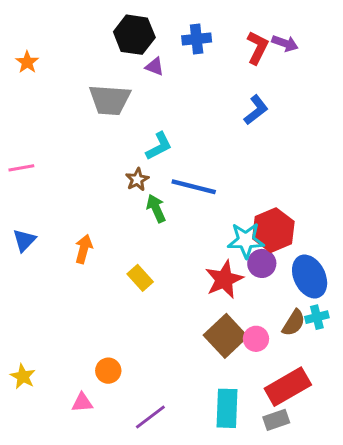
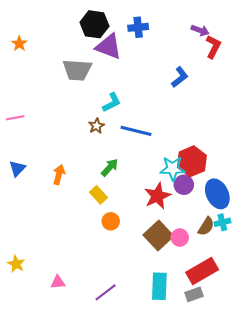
red L-shape: (257, 48) -> (213, 47), moved
purple triangle: (155, 67) -> (109, 47), size x2.0
green arrow: (156, 208) -> (110, 167), moved, turned 66
orange circle: (108, 371) -> (111, 221), moved

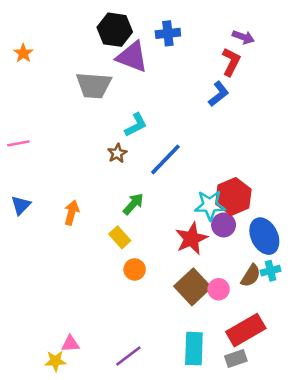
red L-shape: (213, 47) -> (231, 62), moved
blue line: (136, 131) -> (165, 159), turned -60
yellow star: (16, 264) -> (55, 361), moved, turned -30

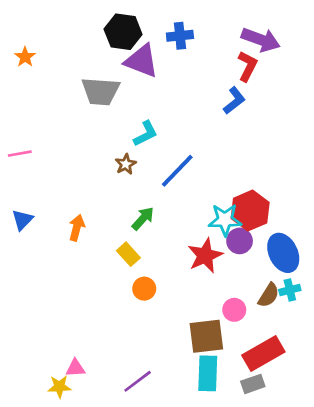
purple arrow: (243, 37) -> (261, 40), size x1.6
brown square: (193, 287) -> (206, 336), moved, turned 36

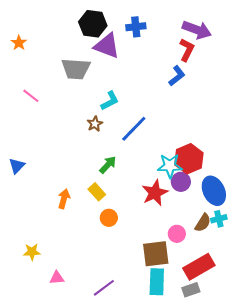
pink line: (20, 154) -> (31, 96), moved, turned 48
orange arrow: (77, 228) -> (64, 199), moved
yellow star: (59, 387) -> (32, 252), moved

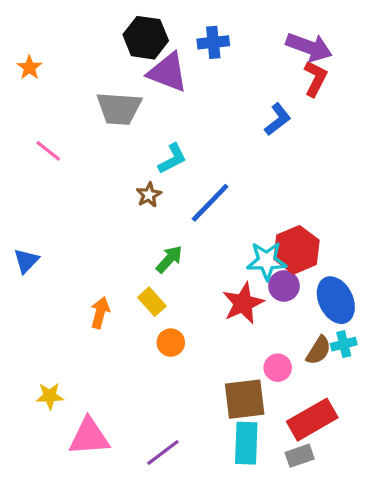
red L-shape: (187, 50) -> (315, 79), moved
pink triangle: (57, 278) -> (89, 437), size x1.8

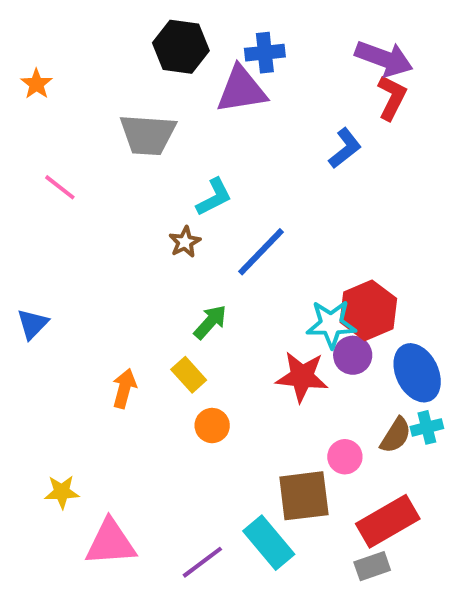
purple triangle: (168, 72) -> (241, 90), moved, turned -30
red star: (243, 303) -> (302, 377), turned 30
cyan rectangle: (246, 443) -> (269, 543), moved, turned -42

